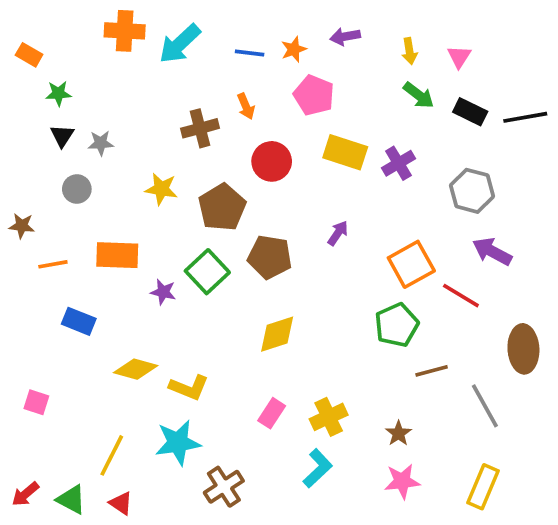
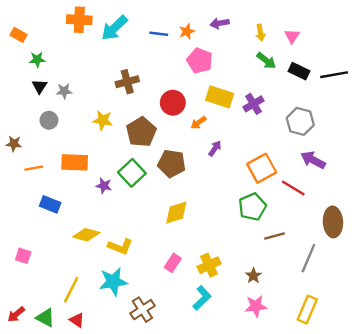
orange arrow: (246, 106) -> (199, 123), moved, turned 77
gray line: (485, 406) -> (308, 258), turned 52

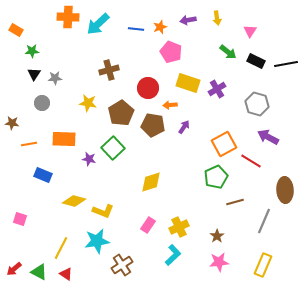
yellow arrow: (260, 33) -> (217, 18), moved
orange arrow: (199, 123) -> (170, 105), turned 32
brown pentagon: (172, 163) -> (153, 125), moved

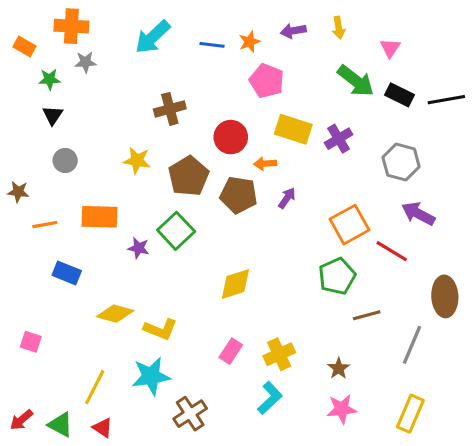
orange cross: (68, 17) -> (71, 26), moved
green arrow: (228, 52) -> (356, 81), size x1.4
gray star: (55, 78) -> (85, 62), moved

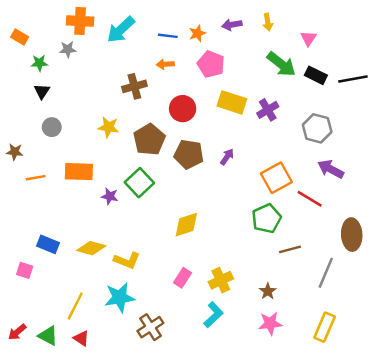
orange cross: (71, 26) -> (80, 21), moved
orange arrow: (265, 164) -> (165, 64), moved
blue rectangle: (67, 273) -> (48, 244), moved

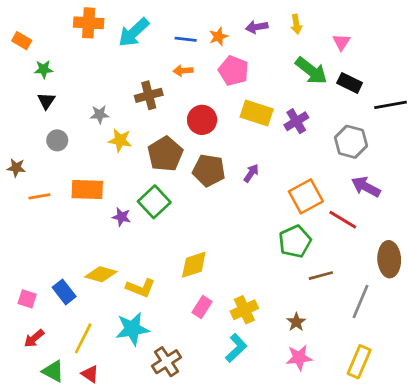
gray star: (68, 49) -> (100, 114), moved
black line: (353, 79) -> (391, 105), moved
yellow diamond: (186, 225) -> (194, 265), moved
blue rectangle: (48, 244) -> (64, 292), moved, turned 30
red arrow: (17, 332) -> (34, 338), moved

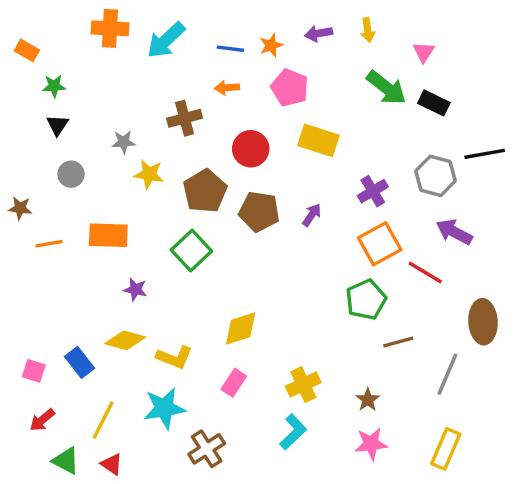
black line: (391, 105) -> (485, 154), moved
purple cross: (296, 121) -> (373, 191), moved
purple star: (121, 217) -> (135, 289), moved
pink rectangle: (202, 307) -> (234, 383), moved

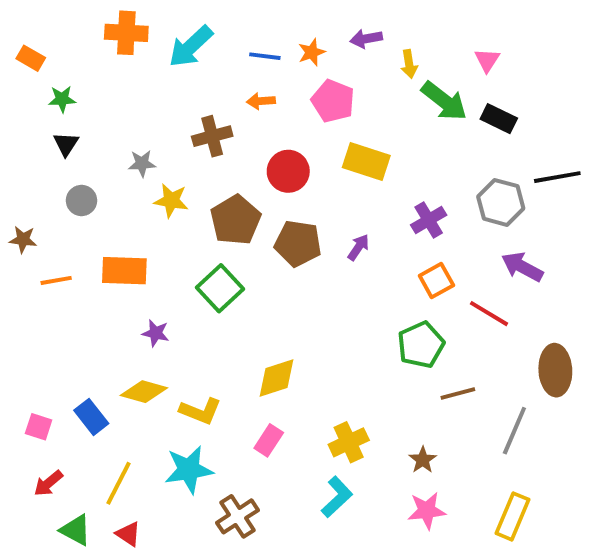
yellow arrow: (368, 30) -> (409, 64), moved
orange square: (380, 244) -> (436, 280), size x0.7

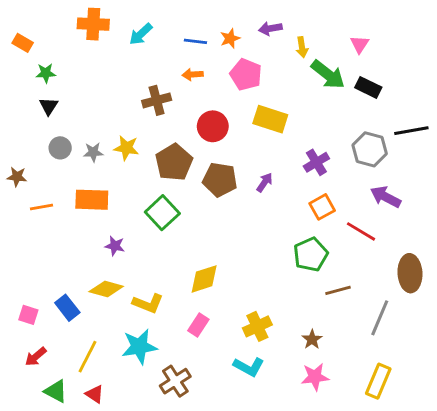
cyan arrow: (191, 46) -> (141, 34), size x0.7
gray star: (142, 163) -> (93, 152), moved
cyan L-shape: (337, 497) -> (249, 367), turned 72

